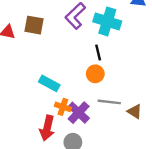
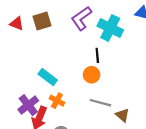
brown square: (34, 25) -> (42, 21), turned -36
purple cross: (79, 113) -> (28, 105), moved

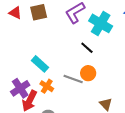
black line: (97, 55) -> (87, 48), turned -48
orange circle: (92, 75) -> (88, 73), moved
gray line: (100, 103) -> (73, 79), moved

